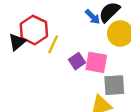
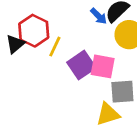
purple square: (77, 61) -> (81, 65), size x1.5

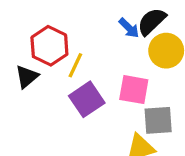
black triangle: (15, 44) -> (27, 77), moved
purple square: (81, 65) -> (87, 99), moved

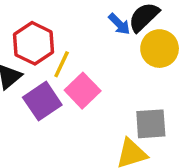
pink square: (134, 90) -> (83, 91), moved, turned 36
purple square: (87, 99) -> (42, 101), moved

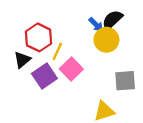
yellow circle: (160, 49) -> (106, 40), moved
gray square: (151, 124) -> (125, 81), moved

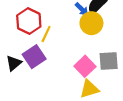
black triangle: (22, 60) -> (14, 63), moved
pink square: (71, 69) -> (85, 66), moved

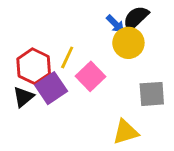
red hexagon: (29, 21) -> (34, 66), moved
pink square: (85, 66) -> (91, 76), moved

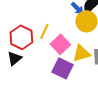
purple square: (51, 88) -> (62, 68), moved, turned -30
yellow triangle: (126, 132) -> (81, 53), moved

